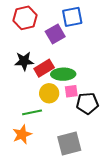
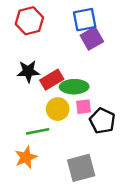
purple square: (55, 34) -> (92, 38), moved
black pentagon: (87, 103) -> (102, 121), turned 30

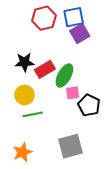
red hexagon: (29, 21) -> (44, 18), moved
green ellipse: (74, 87) -> (64, 76), turned -60
yellow circle: (58, 109) -> (25, 95), moved
orange star: (26, 157) -> (22, 152), moved

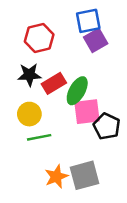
red hexagon: (44, 18) -> (39, 38), moved
pink square: (73, 93) -> (87, 112), size x1.6
orange star: (22, 152) -> (56, 177), moved

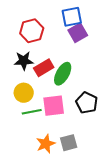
pink square: (87, 112) -> (54, 106), moved
gray square: (85, 175) -> (69, 143), size x0.7

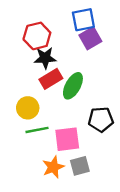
black star: (24, 61) -> (45, 58), moved
black pentagon: (87, 103) -> (101, 119), turned -30
pink square: (54, 106) -> (67, 139), moved

